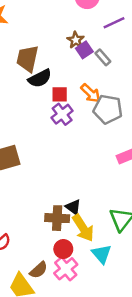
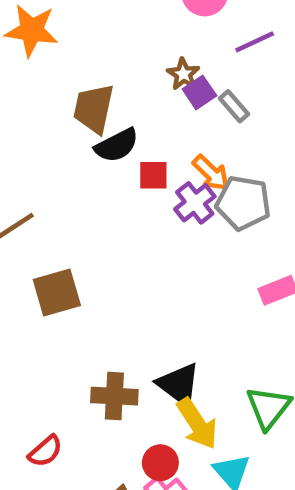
purple cross: (62, 114) -> (195, 203), moved
black triangle: (73, 207) -> (179, 385), size x1.5
brown cross: (57, 218) -> (114, 396), moved

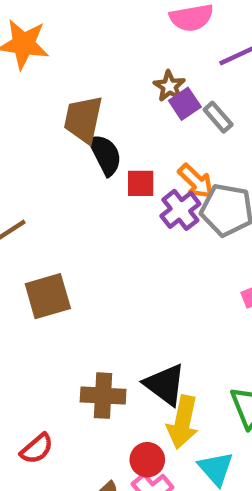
black semicircle: (117, 145) -> (105, 155), turned -90
yellow arrow: (197, 424) -> (183, 422), turned 45

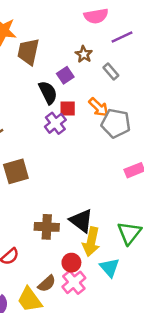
purple square: (185, 104) -> (65, 75), moved
brown trapezoid: (83, 119) -> (28, 52), moved
purple cross: (180, 210) -> (55, 123), moved

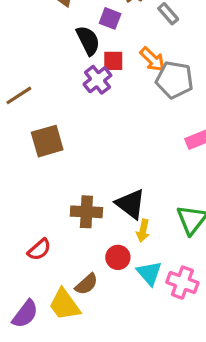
purple square: (65, 75) -> (110, 18), turned -35
yellow arrow: (91, 242) -> (143, 231), size x0.6
cyan triangle: (110, 268) -> (149, 273), moved
pink cross: (74, 282) -> (182, 283), moved, turned -30

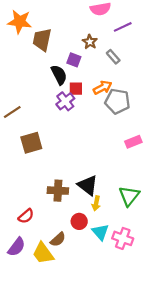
orange arrow: (152, 59) -> (103, 88), turned -72
purple semicircle: (25, 314) -> (16, 247), moved

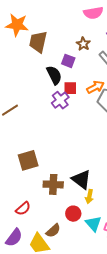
brown square: (31, 143) -> (28, 160), moved

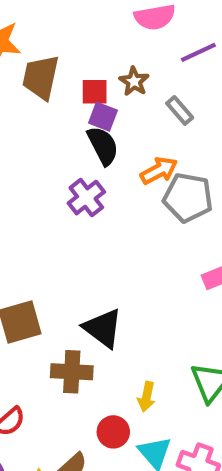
black semicircle: (54, 75) -> (103, 146), moved
red square: (70, 88) -> (95, 92), moved
black triangle: (81, 179) -> (103, 328), moved

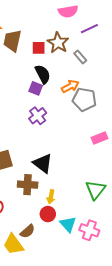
brown star: (134, 81) -> (58, 43), size x1.5
purple square: (103, 117) -> (36, 88), moved
purple cross: (86, 198) -> (38, 116), moved
yellow arrow: (146, 397) -> (51, 197), moved

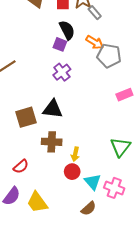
gray rectangle: (80, 57) -> (95, 13), moved
orange arrow: (70, 86) -> (95, 42), turned 60
black triangle: (43, 163) -> (53, 109), moved, turned -30
brown semicircle: (28, 231) -> (89, 208), moved

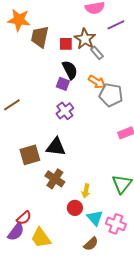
brown cross: (52, 142) -> (55, 179), turned 30
yellow arrow: (75, 154) -> (86, 191), moved
red semicircle: (21, 166) -> (24, 218), moved

